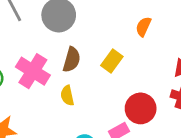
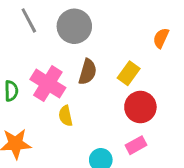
yellow semicircle: (67, 96) -> (66, 116), moved
red circle: (141, 108) -> (140, 107), moved

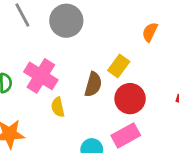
brown semicircle: (88, 72) -> (93, 84), moved
pink rectangle: (136, 145) -> (126, 135), size x1.4

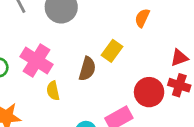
red circle: (130, 99) -> (149, 92), moved

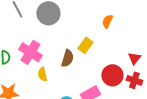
red triangle: (179, 58) -> (134, 58), moved, turned -32
red cross: (179, 85) -> (134, 80), moved

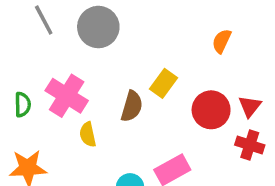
orange semicircle: (107, 21) -> (222, 41), moved
red circle: (112, 75) -> (211, 110), moved

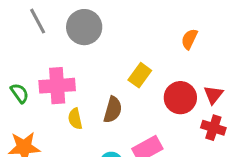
pink cross: (67, 96) -> (57, 86), turned -36
green semicircle: (23, 105) -> (20, 93), turned -35
brown semicircle: (132, 106) -> (113, 110), moved

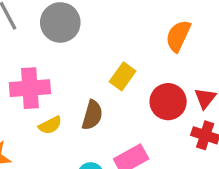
orange semicircle: (189, 39) -> (178, 36), size x1.4
yellow semicircle: (75, 119) -> (50, 125), turned -105

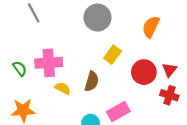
gray circle: (60, 22) -> (97, 18), moved
yellow semicircle: (50, 125) -> (63, 88), turned -126

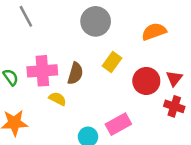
orange semicircle: (151, 27) -> (154, 32), turned 45
brown semicircle: (92, 81) -> (75, 73), moved

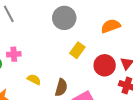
pink cross: (42, 71) -> (14, 54), moved, size x0.6
brown semicircle: (75, 73) -> (61, 88), moved

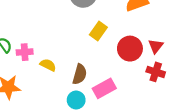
pink cross: (14, 54) -> (25, 52), moved

